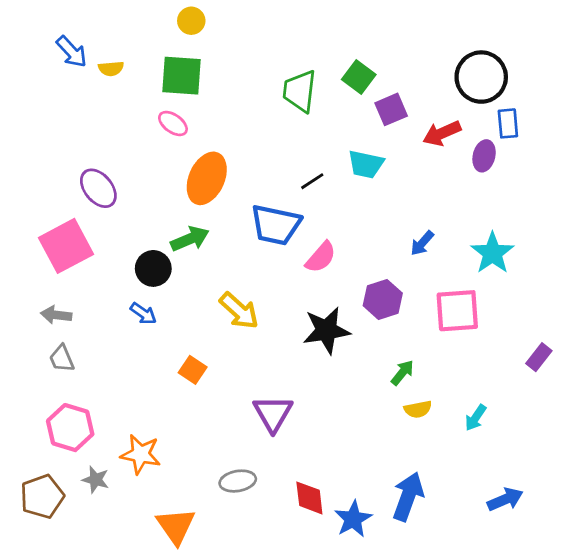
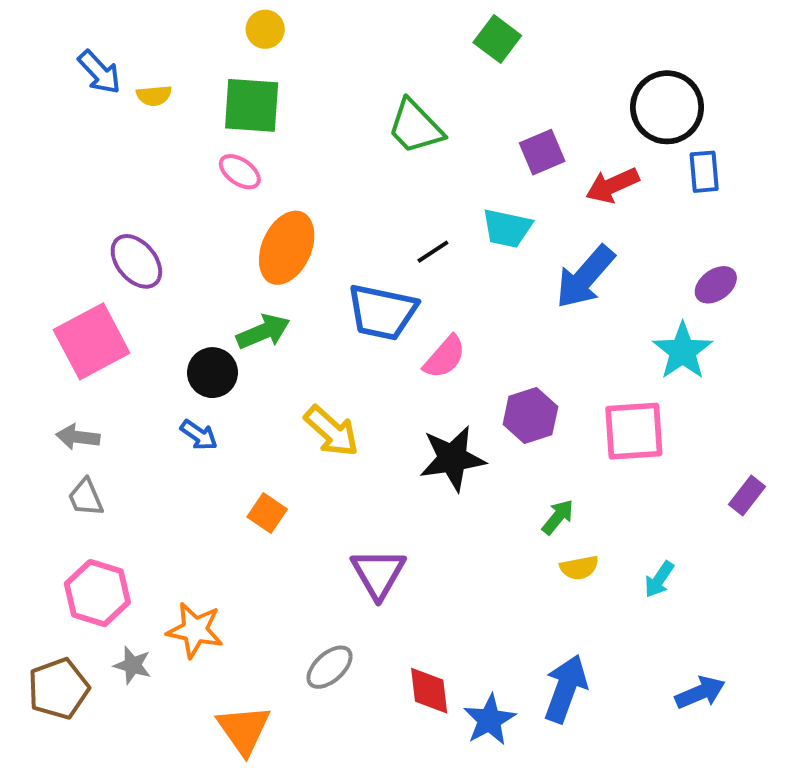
green square: (359, 77) -> (497, 39), moved
green trapezoid: (300, 91) -> (415, 127), turned -51
purple ellipse: (484, 156) -> (716, 285), moved, turned 40
blue arrow: (422, 243) -> (585, 277), moved, size x1.8
gray ellipse: (238, 481) -> (330, 667), turned -32

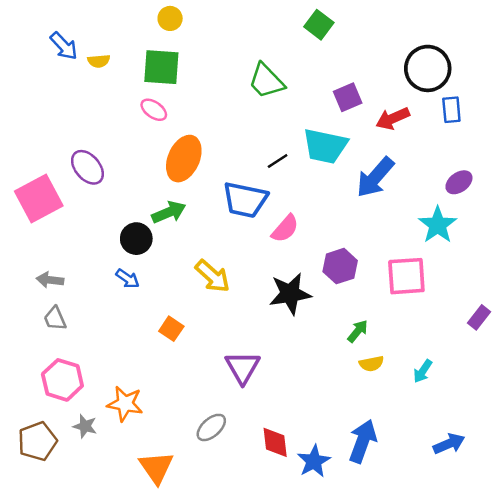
cyan trapezoid: (507, 228) -> (325, 146), size x1.4
pink square: (92, 341) -> (39, 199), moved

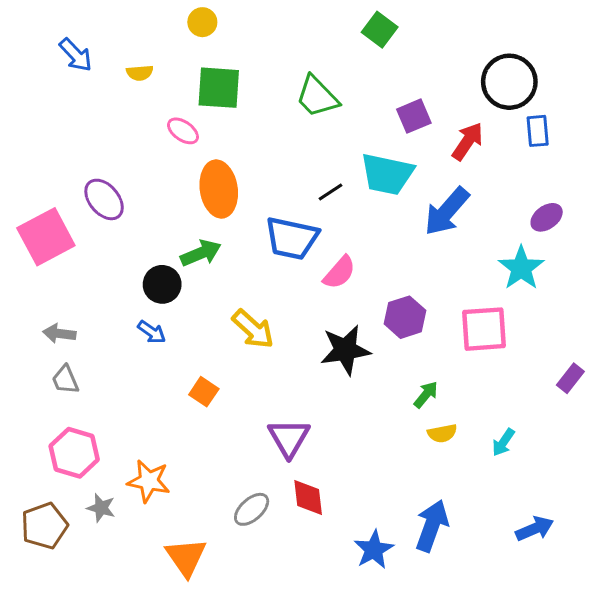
yellow semicircle: (99, 61) -> (140, 73), moved
green square: (161, 67) -> (219, 88), moved
red arrow: (393, 119) -> (468, 141), turned 148
orange ellipse: (184, 159) -> (219, 189), turned -33
red diamond: (275, 442) -> (308, 497), moved

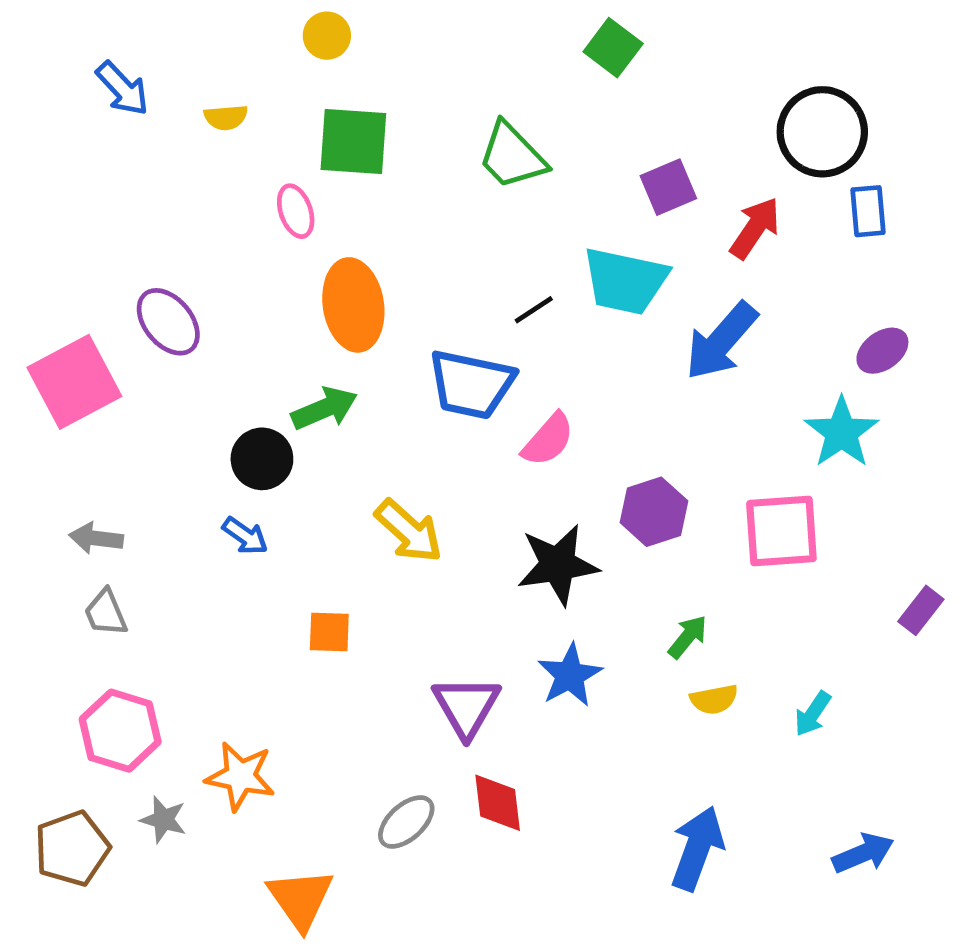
pink ellipse: (183, 131) -> (296, 211), turned 36
orange square: (204, 392) -> (329, 632), turned -32
blue star: (374, 550) -> (570, 675), moved

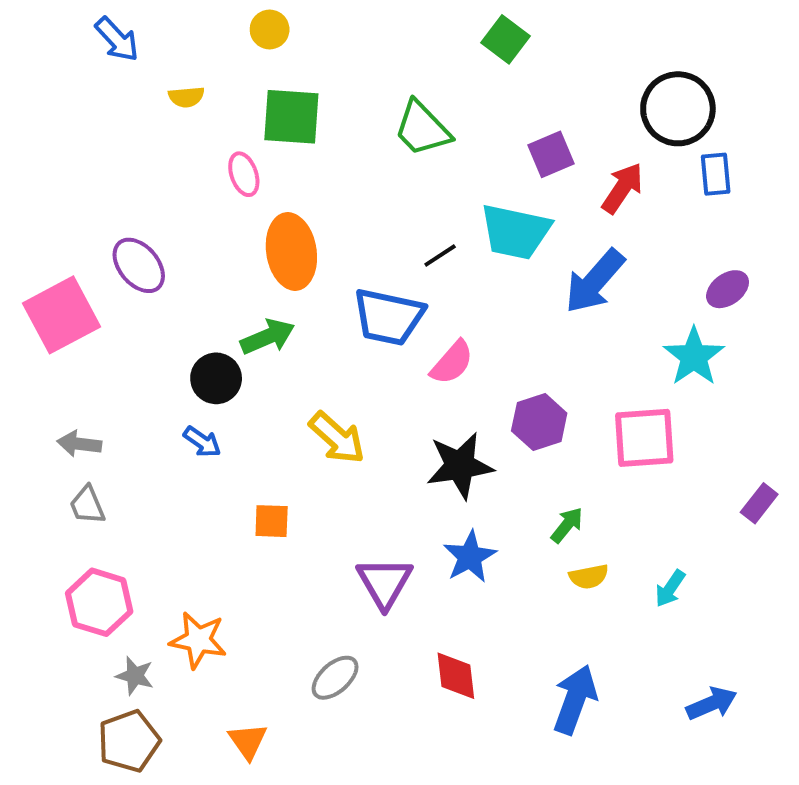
blue arrow: (123, 89) -> (117, 39), moved
red diamond: (498, 803) -> (456, 676), moved
brown pentagon: (72, 848) -> (129, 741), moved
orange triangle: (300, 899) -> (248, 741), size x0.7

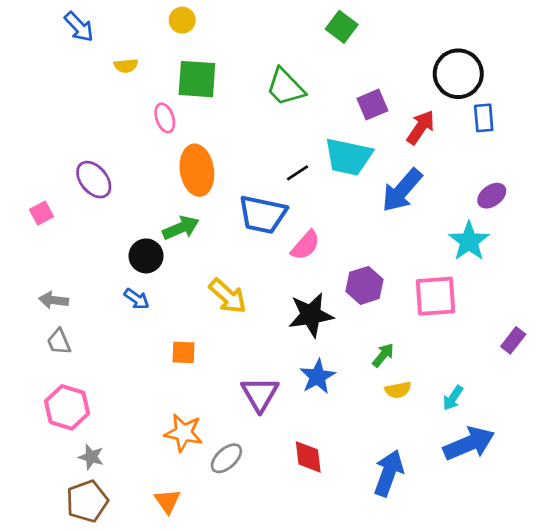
pink square: (61, 315) -> (41, 213), size x0.5
orange star: (198, 640) -> (184, 433), moved
blue arrow: (712, 703) -> (469, 444), moved, size x1.5

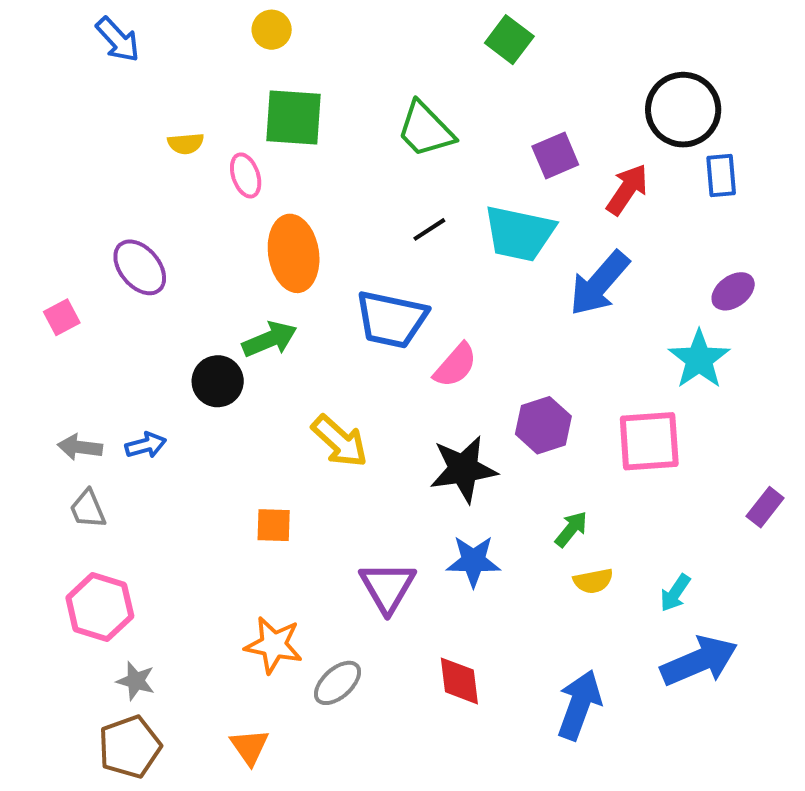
yellow semicircle: (126, 66) -> (186, 144), moved
black line: (297, 173) -> (429, 229), moved
blue arrow: (137, 299) -> (146, 445), moved, turned -50
blue star: (318, 377) -> (473, 561), turned 30

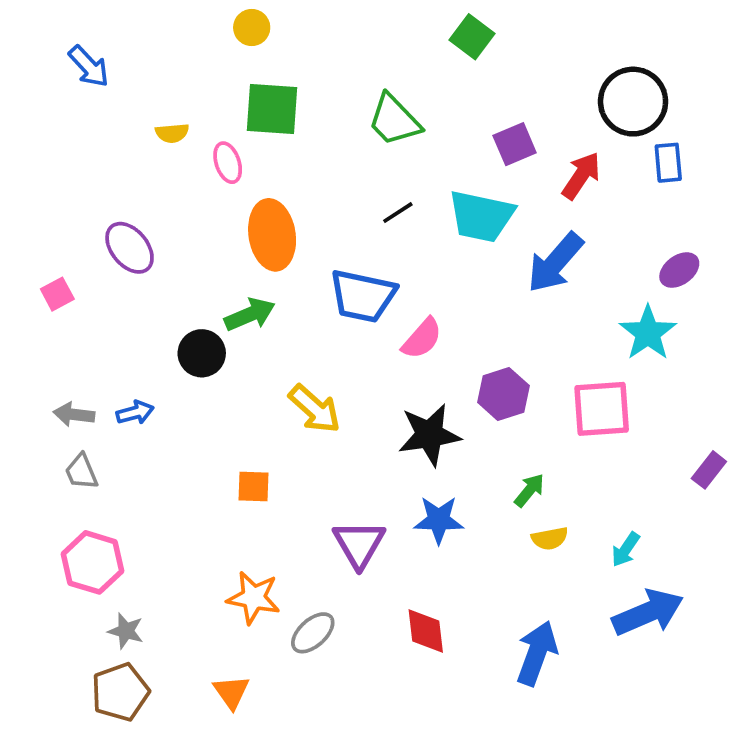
blue arrow: (118, 40) -> (89, 66), moved

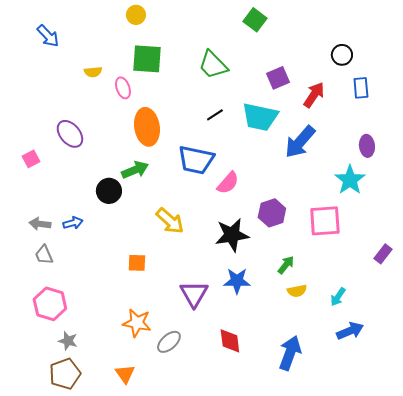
black circle: (633, 102) -> (342, 55), size x0.6
purple ellipse: (679, 270) -> (367, 146), turned -60
blue arrow: (648, 612) -> (350, 331), size x0.7

